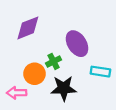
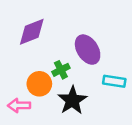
black star: (64, 88) -> (72, 100), turned -30

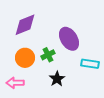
orange circle: (39, 84) -> (25, 58), moved
black star: (72, 100) -> (57, 79), size x0.7

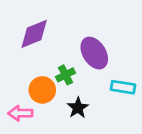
orange circle: (25, 58) -> (42, 90), moved

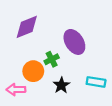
cyan rectangle: (123, 87) -> (96, 82), moved

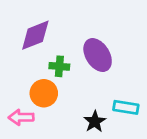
green cross: (52, 59) -> (59, 66), moved, turned 32
black star: (61, 85) -> (95, 122), moved

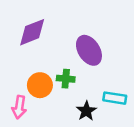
green cross: (59, 66) -> (66, 79), moved
pink arrow: (21, 117) -> (19, 107), turned -80

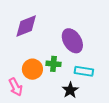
cyan rectangle: (115, 98) -> (84, 71), moved
pink arrow: (19, 107) -> (16, 87), turned -36

